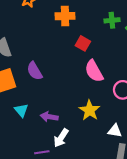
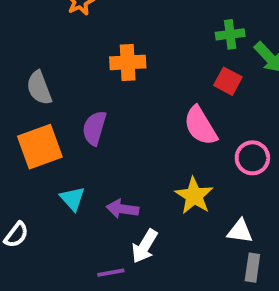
orange cross: (65, 16) -> (128, 62), moved
red square: (83, 43) -> (228, 81), moved
purple semicircle: (35, 71) -> (94, 128), turned 48

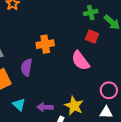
orange cross: (128, 62) -> (45, 44), moved
pink circle: (252, 158) -> (109, 90), moved
yellow star: (194, 196) -> (74, 106), moved

